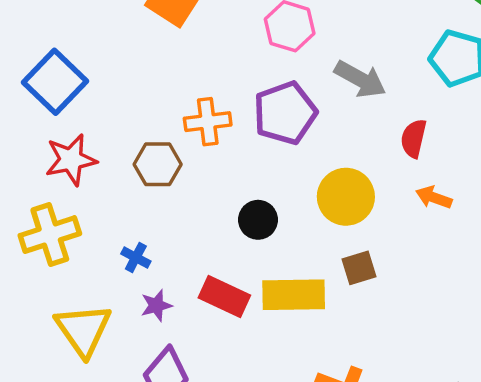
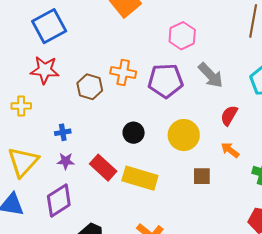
yellow cross: (50, 234) -> (21, 106), size x0.6
blue cross: (136, 257) -> (63, 132), turned 35
brown square: (359, 268) -> (202, 176), moved

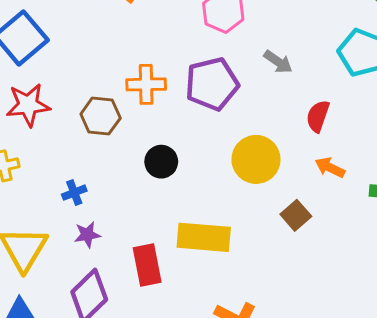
gray arrow: (211, 75) -> (278, 62), size x0.7
black circle: (134, 133) -> (161, 162), moved
red rectangle: (103, 168) -> (147, 265), moved, turned 48
brown square: (202, 176) -> (296, 215), turned -30

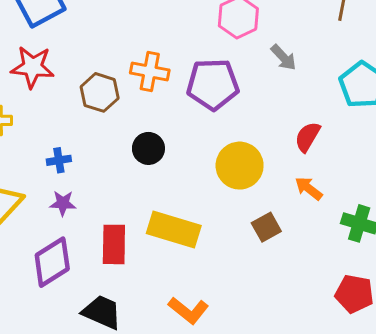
gray arrow: (278, 62) -> (284, 57), moved

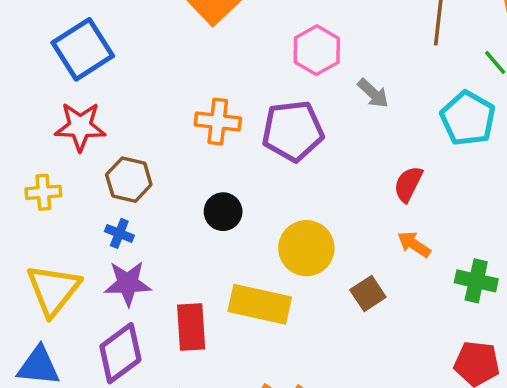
brown hexagon: (100, 92) -> (129, 180), moved
blue cross: (59, 160) -> (119, 233), turned 35
yellow circle: (240, 166) -> (306, 248), moved
purple star: (63, 203) -> (128, 283), size x1.5

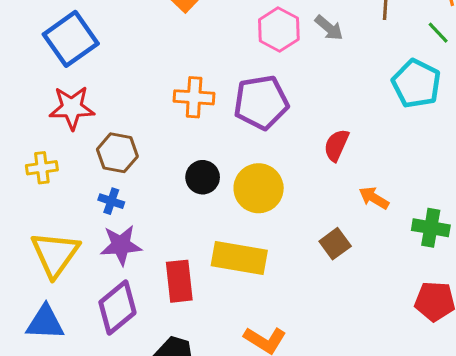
gray arrow: (373, 93) -> (329, 28), moved
red semicircle: (408, 184) -> (336, 145), moved
yellow circle: (306, 248) -> (259, 188), moved

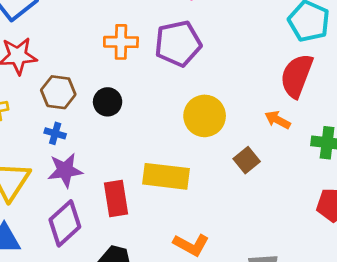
red semicircle: (336, 145) -> (297, 76), moved, size x1.6
black circle: (203, 177) -> (108, 102), moved
yellow circle: (259, 188) -> (205, 116), moved

